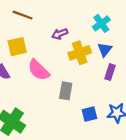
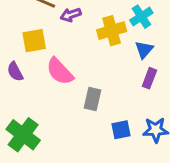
purple arrow: (60, 34) -> (71, 15), moved
yellow cross: (80, 53) -> (112, 31), moved

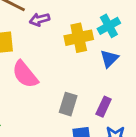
purple rectangle: (149, 78) -> (104, 107), moved
gray rectangle: (92, 99) -> (68, 104), moved

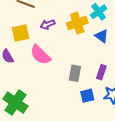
purple arrow: (40, 19) -> (47, 24), moved
blue triangle: (109, 59) -> (102, 36), turned -32

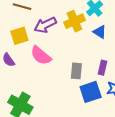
purple arrow: (47, 24) -> (45, 25), size x1.5
blue square: (87, 96) -> (91, 92), size x1.5

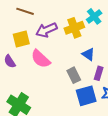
blue triangle: (100, 32) -> (88, 54), moved
gray rectangle: (76, 71) -> (74, 75), turned -35

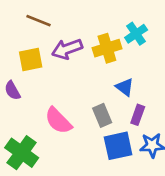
pink semicircle: (41, 59) -> (58, 121), moved

